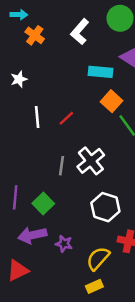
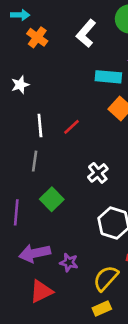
white cross: (91, 161) -> (98, 173), size x0.7
gray line: (62, 166) -> (35, 161), moved
green square: (43, 204) -> (52, 199), moved
red triangle: (18, 271) -> (41, 291), moved

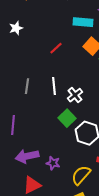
white line: (40, 126) -> (54, 86), moved
red line: (72, 127) -> (56, 48), moved
green square: (52, 199) -> (67, 118), moved

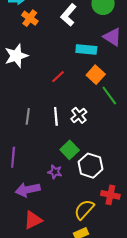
white star: (16, 28) -> (16, 56), size x1.6
white cross: (75, 95) -> (79, 115), moved
purple star: (53, 163) -> (55, 172), moved

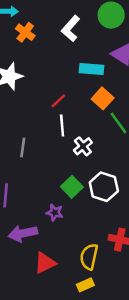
white line: (56, 116) -> (62, 125), moved
white hexagon: (90, 166) -> (104, 187), moved
yellow semicircle: (84, 210) -> (89, 257), turned -30
red triangle: (33, 220) -> (45, 263), moved

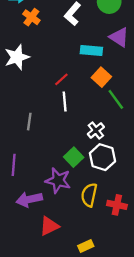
white cross: (83, 146) -> (96, 130), moved
purple star: (55, 213) -> (58, 180), size x1.6
yellow semicircle: (89, 257) -> (89, 195), moved

